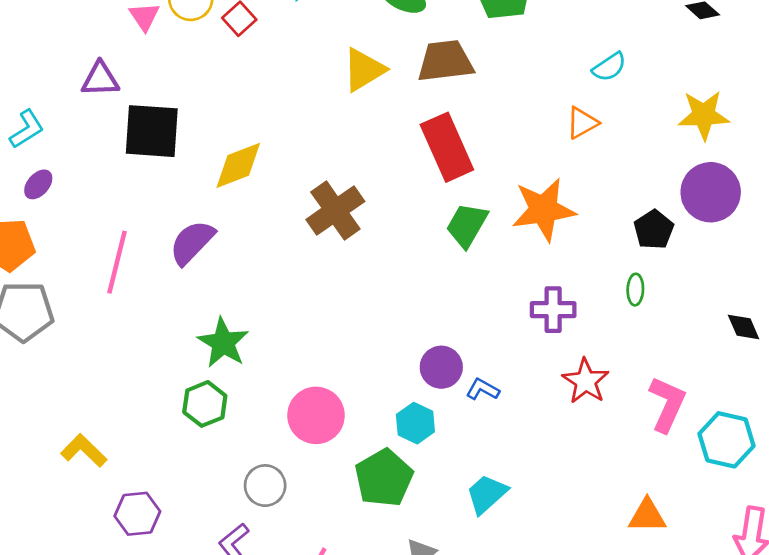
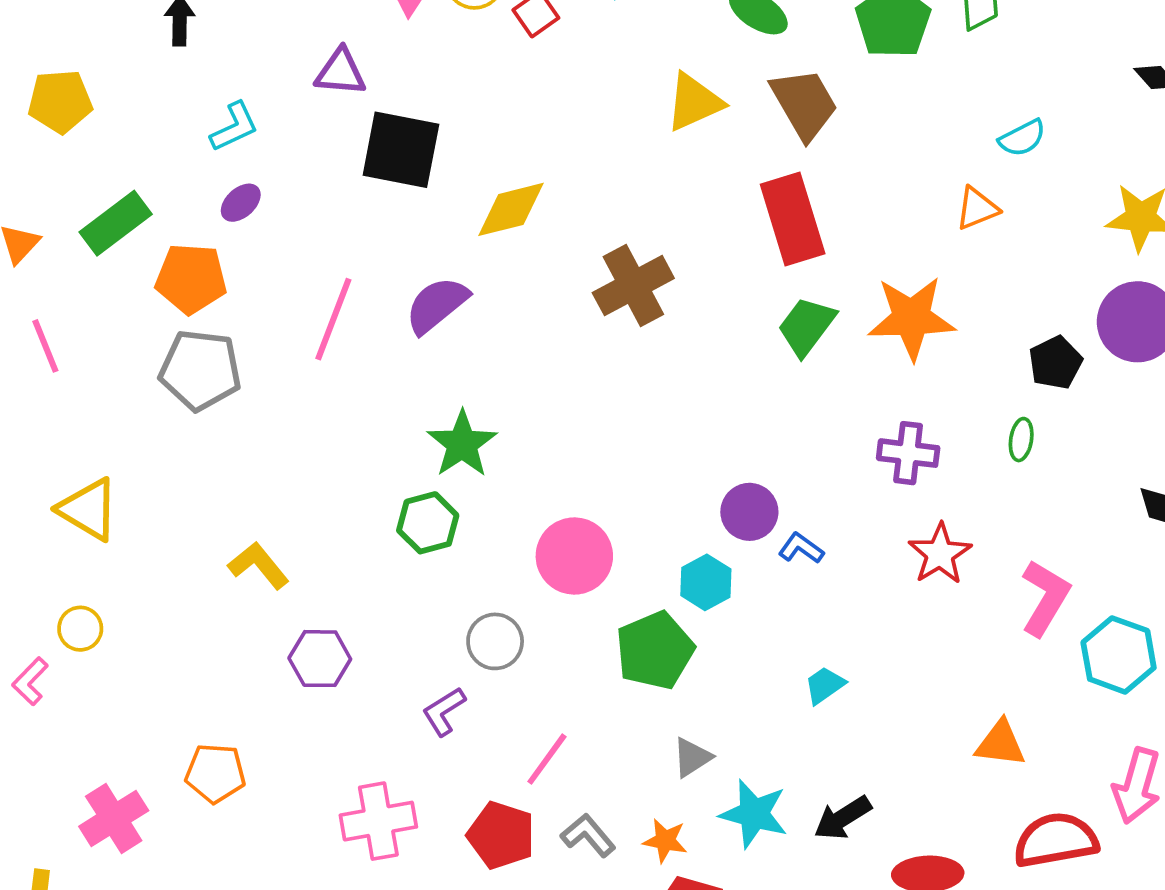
brown trapezoid: (445, 61) -> (804, 104), turned 60
cyan trapezoid: (487, 494) -> (825, 685), moved, size x0.7

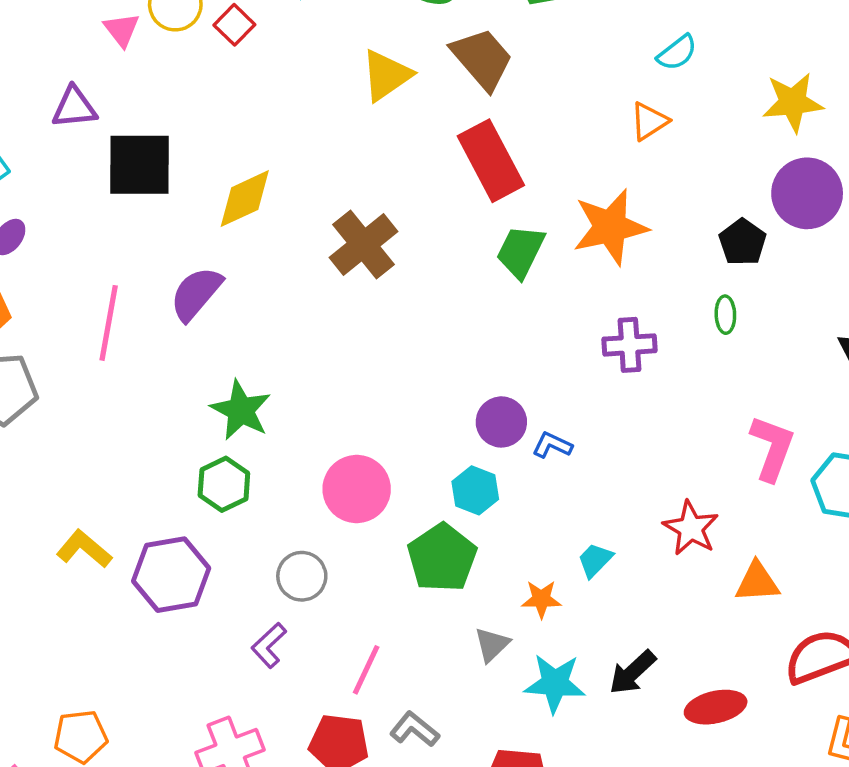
red star: (940, 554) -> (691, 528), moved
purple hexagon: (320, 659) -> (171, 575), moved, size x1.4
orange star: (665, 841) -> (541, 599), moved

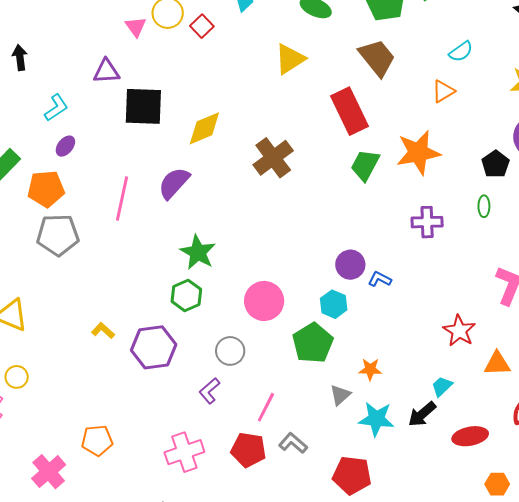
brown trapezoid: (482, 59) -> (377, 58), moved
yellow L-shape: (84, 549) -> (103, 331), size x0.7
cyan trapezoid: (595, 560) -> (442, 386), moved

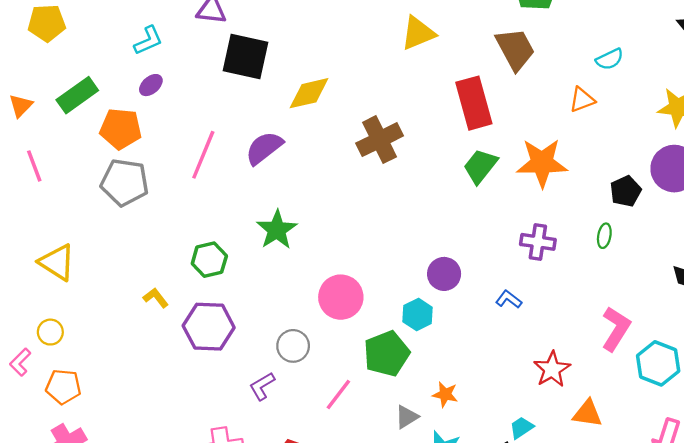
blue L-shape: (380, 279) -> (509, 299), moved
green hexagon: (186, 295) -> (209, 260), moved
pink line: (266, 407) -> (338, 394), moved
orange pentagon: (97, 440) -> (63, 387), moved

